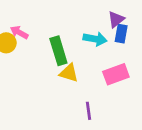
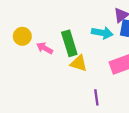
pink arrow: (19, 32) -> (45, 48), moved

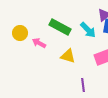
cyan arrow: (102, 33) -> (88, 30), turned 36
green rectangle: (69, 43) -> (60, 27), moved, turned -45

